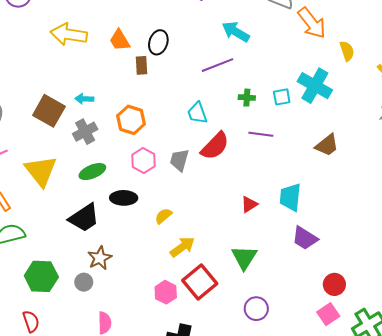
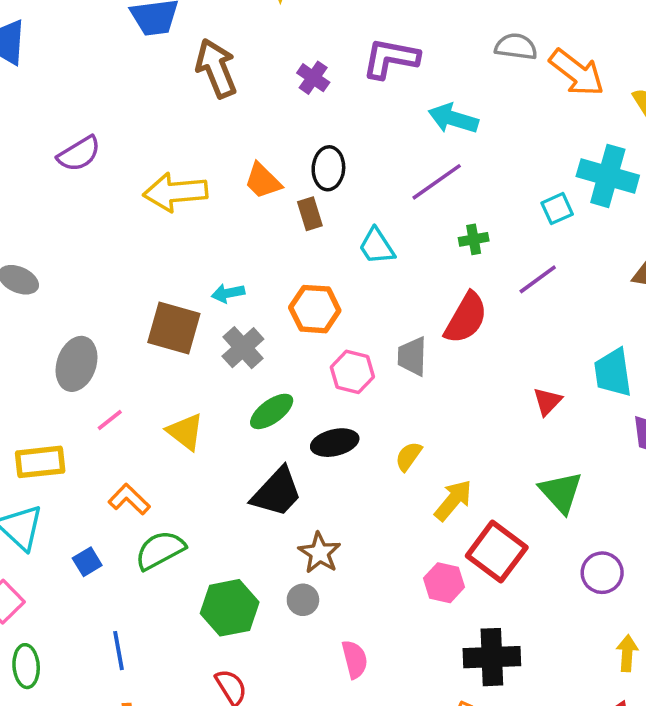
green cross: (247, 98) -> (474, 239), moved
cyan trapezoid: (197, 113) -> (377, 246), moved
purple line: (261, 134) -> (538, 279), turned -30
yellow triangle: (41, 171) -> (185, 432), size x0.7

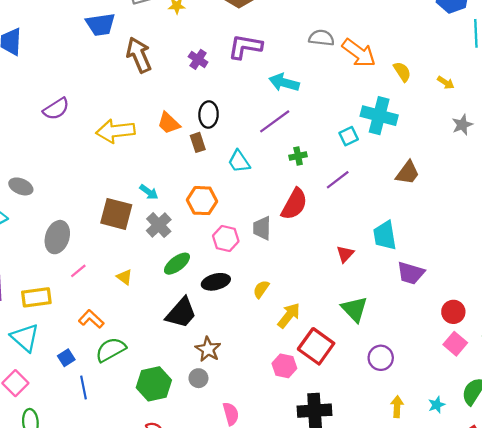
cyan arrow: (228, 293) -> (149, 192), turned -132
yellow triangle: (185, 432) -> (124, 277), size x0.7
blue line: (119, 651) -> (83, 388), moved

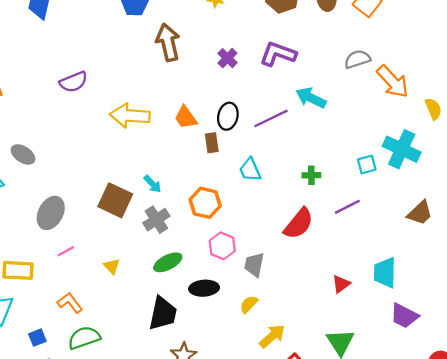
gray semicircle: (321, 38) -> (357, 59), turned -35
purple line: (275, 121) -> (271, 118), moved
gray trapezoid: (262, 228) -> (254, 265), moved
black trapezoid: (181, 313) -> (163, 313), turned -40

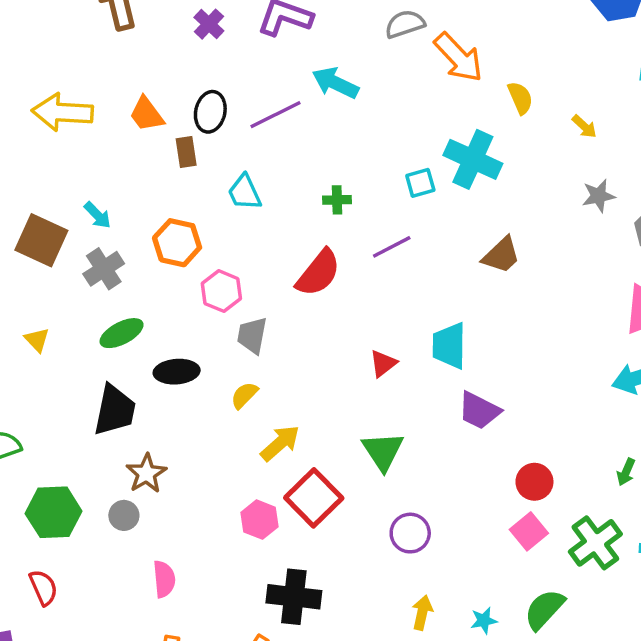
pink hexagon: (222, 246) -> (221, 291), moved

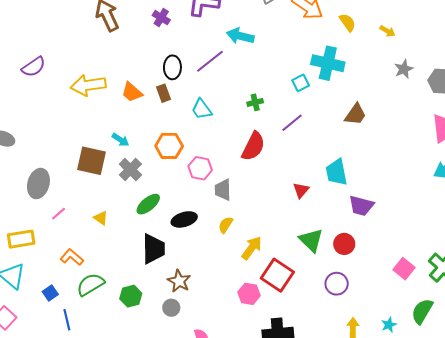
orange trapezoid: (147, 114) -> (132, 92), moved
red circle: (534, 482) -> (344, 244), moved
green hexagon: (54, 512) -> (131, 296), moved, size x0.7

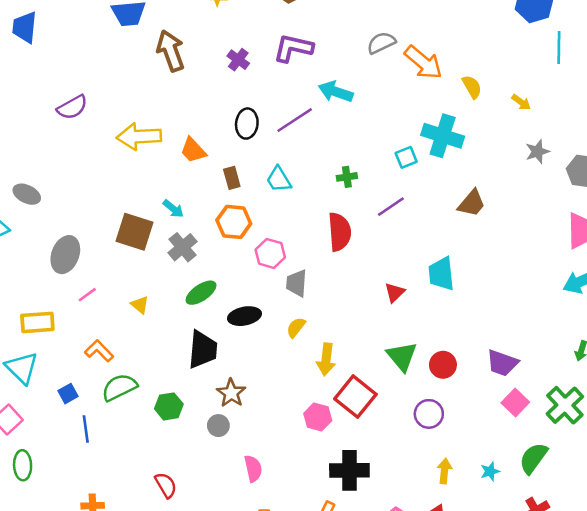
brown rectangle: (163, 93) -> (232, 178), moved
red semicircle: (253, 146) -> (340, 232), turned -36
purple trapezoid: (361, 206) -> (502, 363), moved
yellow arrow: (252, 248) -> (326, 359), turned 145

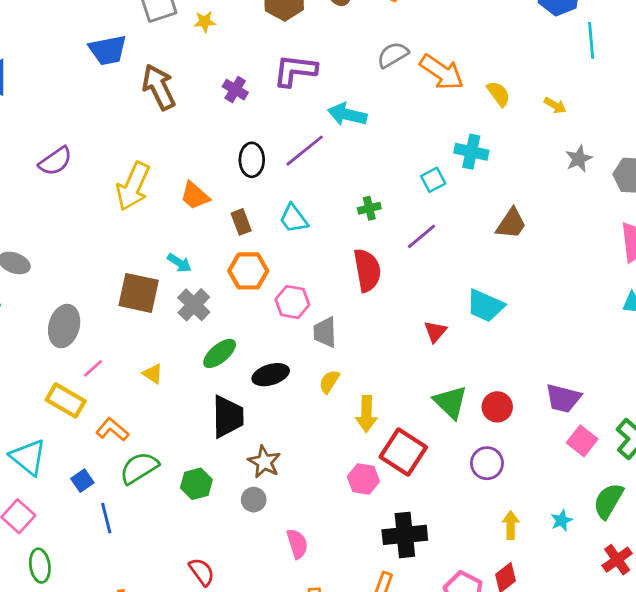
cyan cross: (443, 136) -> (471, 152), size x0.7
yellow arrow: (139, 137) -> (133, 186), turned -57
cyan trapezoid: (441, 274) -> (485, 306), turned -54
yellow rectangle: (37, 322) -> (66, 400), moved, turned 40

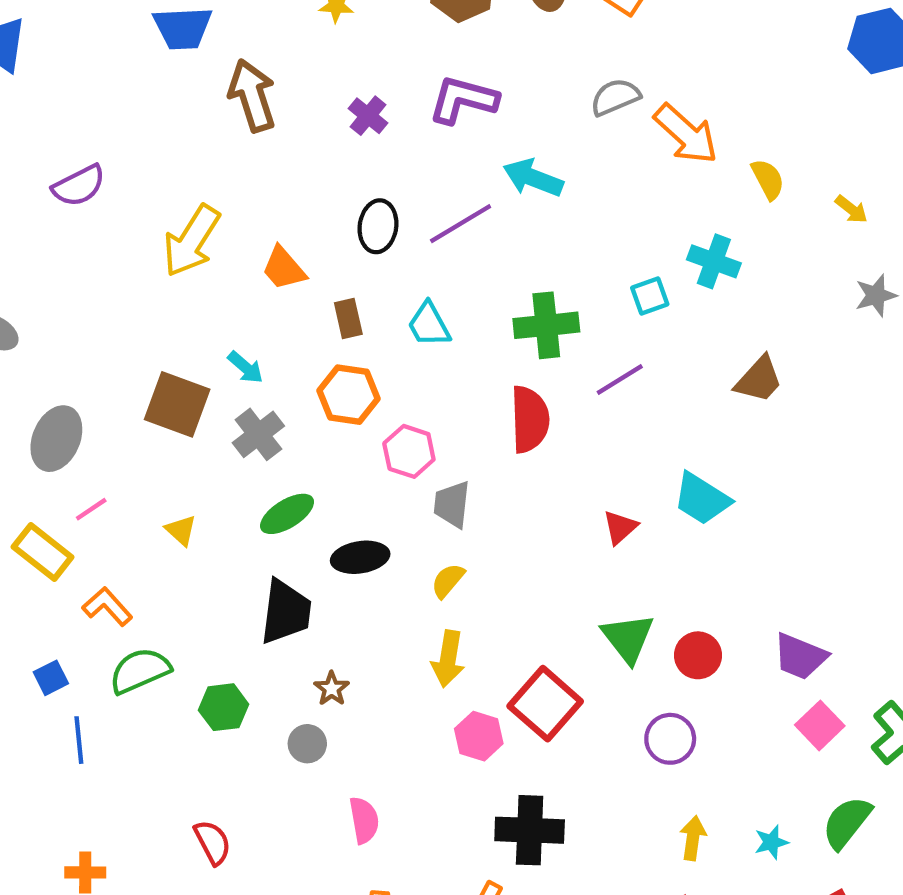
green cross: (369, 208) -> (546, 325), size x1.8
yellow arrow: (366, 414) -> (448, 659), moved
brown star: (264, 462) -> (332, 689), size x0.7

